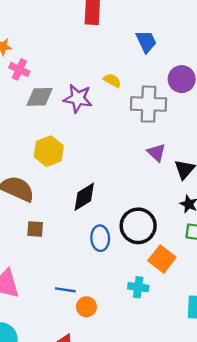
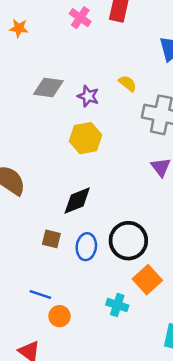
pink cross: (19, 69) -> (80, 18), moved
purple star: (78, 98) -> (88, 96), size x0.7
yellow hexagon: (49, 151) -> (85, 138), moved
brown square: (35, 229) -> (51, 239), moved

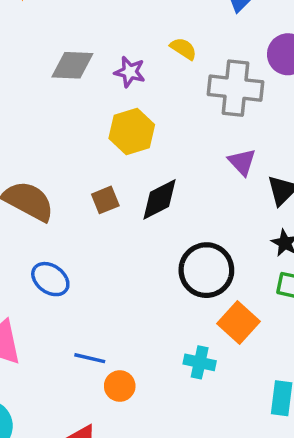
black diamond: (77, 200) -> (160, 199), moved
brown square: (51, 239) -> (105, 200), moved, turned -30
blue ellipse: (86, 247) -> (50, 279), moved, turned -55

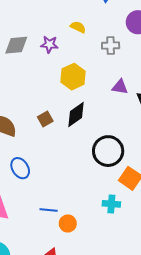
gray cross: (235, 88) -> (111, 45), size x0.6
yellow hexagon: (132, 131) -> (73, 77), moved
purple triangle: (242, 162) -> (120, 87), turned -30
blue ellipse: (50, 279) -> (20, 168), turned 30

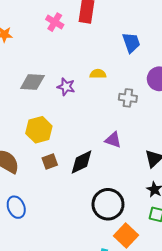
yellow semicircle: (78, 27) -> (98, 74), turned -35
yellow hexagon: (73, 77) -> (39, 130), moved
purple triangle: (120, 87) -> (113, 140), moved

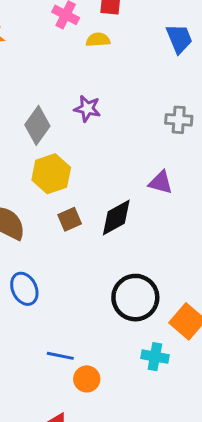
yellow semicircle: (98, 74) -> (98, 40), moved
gray diamond: (32, 82) -> (37, 125), moved, turned -55
black circle: (108, 204) -> (135, 298), moved

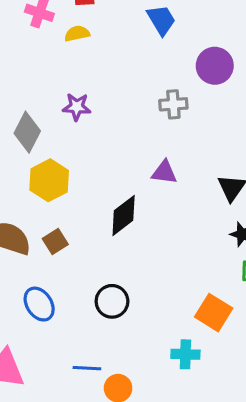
brown square: (70, 219) -> (55, 242), moved
black circle: (135, 298) -> (112, 301), moved, size x0.7

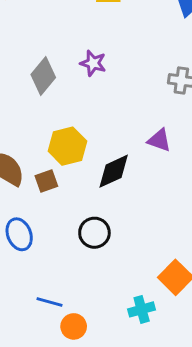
yellow hexagon: (49, 180) -> (67, 146), moved
black circle: (112, 301) -> (94, 233), moved
cyan cross: (185, 354) -> (142, 309), turned -30

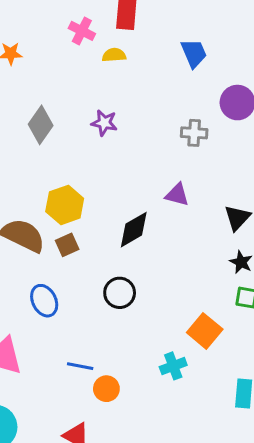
gray diamond: (43, 76) -> (41, 125), moved
yellow hexagon: (67, 146) -> (65, 205), moved

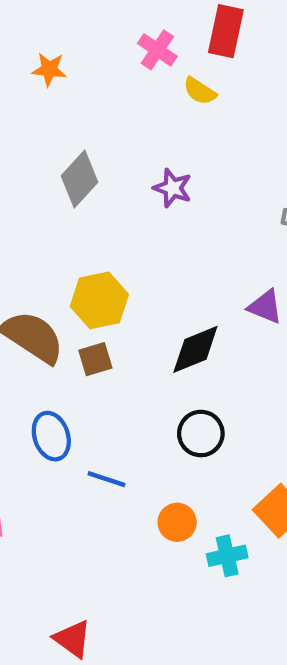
yellow semicircle: (114, 55) -> (200, 91), turned -150
black circle: (120, 293) -> (201, 434), moved
blue line: (80, 366) -> (107, 479), moved
orange circle: (106, 389) -> (177, 522), moved

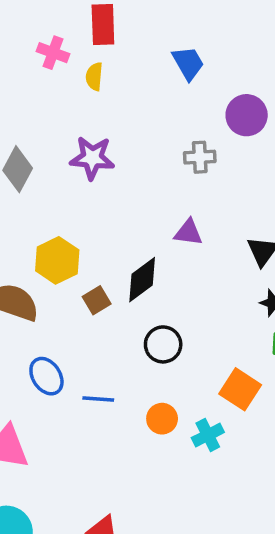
yellow semicircle: (200, 91) -> (94, 77), turned 76
purple star: (173, 188) -> (92, 158), size x1.4
brown square: (95, 359) -> (97, 300), moved

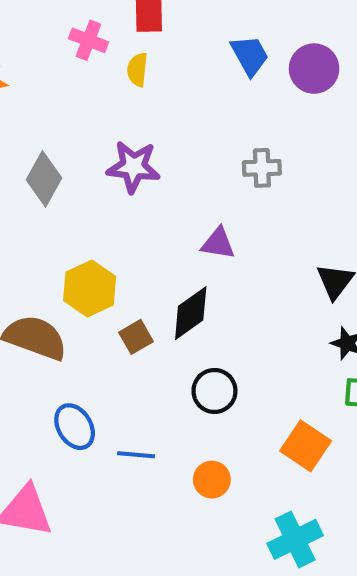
purple circle: (247, 115) -> (314, 69), moved
purple triangle: (188, 232) -> (218, 243), moved
cyan cross: (208, 435) -> (295, 539), moved, size x1.4

